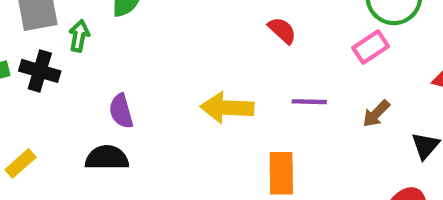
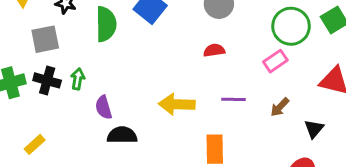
red semicircle: (282, 30) -> (214, 50), turned -50
green arrow: (79, 36) -> (78, 79), moved
black semicircle: (107, 158) -> (122, 135), moved

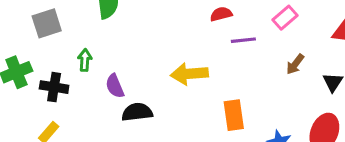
black cross: (47, 80) -> (54, 87), moved
purple line: (233, 99) -> (243, 40), moved

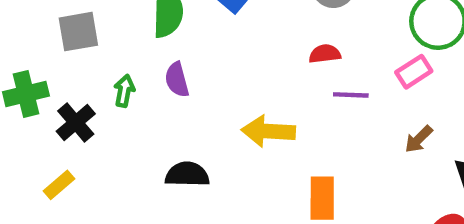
purple semicircle: (115, 86) -> (177, 80), moved
black cross: (54, 87) -> (76, 122), turned 32

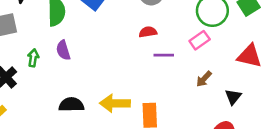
yellow arrow: (268, 131) -> (115, 103), moved

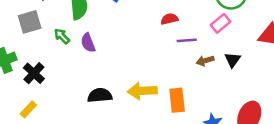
green arrow: (33, 58) -> (62, 36), moved, turned -49
brown arrow: (204, 79) -> (205, 61), moved, turned 35
black triangle: (233, 97) -> (233, 60), moved

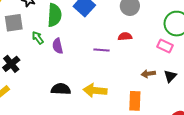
pink rectangle: (221, 23) -> (165, 46), turned 56
purple line: (187, 40) -> (102, 50), moved
orange rectangle: (177, 100) -> (135, 101), moved

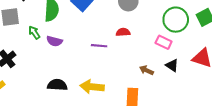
purple semicircle: (58, 46) -> (54, 41), turned -63
brown arrow: (148, 74) -> (146, 70), turned 32
black triangle: (170, 76) -> (172, 65), moved, turned -40

